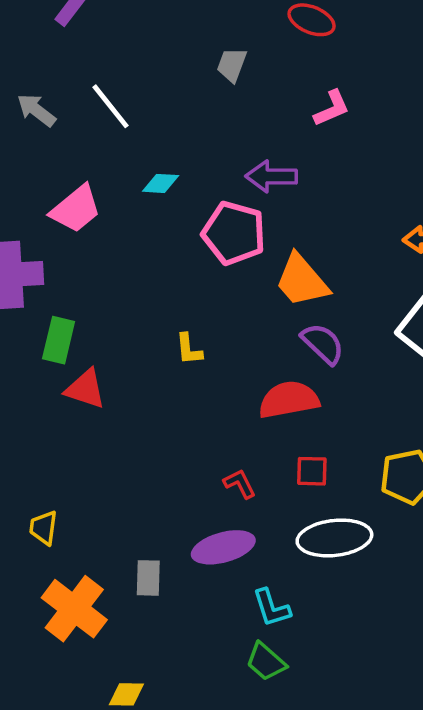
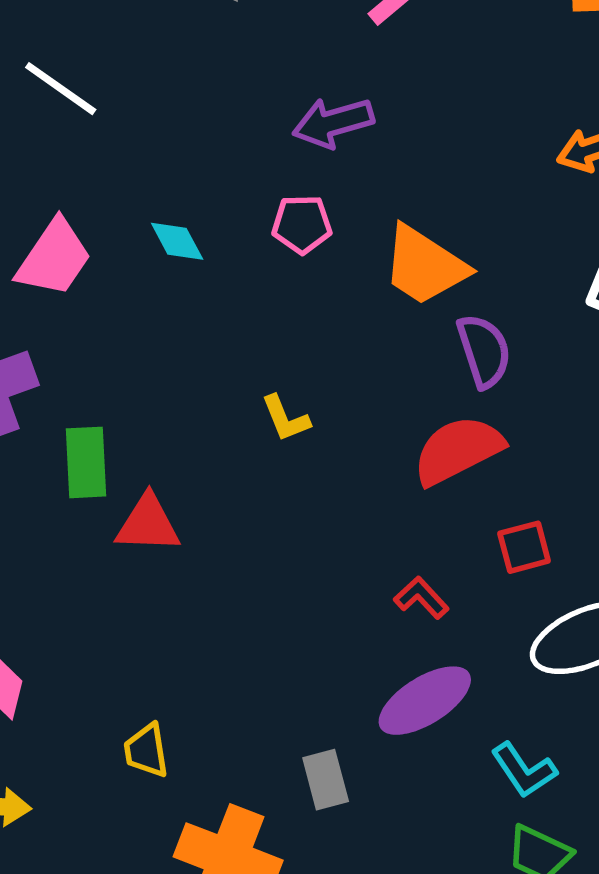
cyan diamond: (161, 183) -> (177, 241), moved, turned 75
pink pentagon: (234, 233) -> (302, 224), size x0.6
purple semicircle: (323, 344) -> (484, 351), turned 45

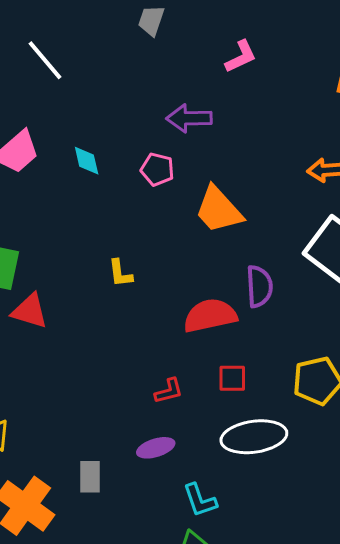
purple semicircle: (484, 351) -> (259, 286), moved
red L-shape: (421, 598) -> (169, 391), turned 104
purple ellipse: (425, 701) -> (156, 448), size x0.7

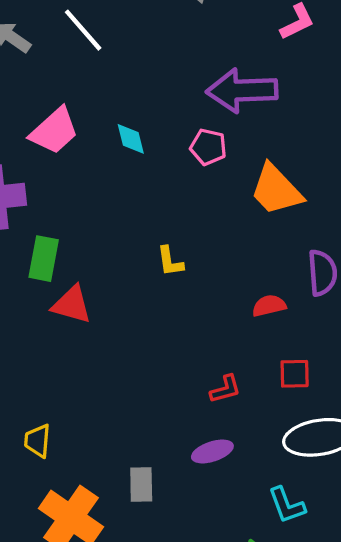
purple arrow: (189, 118) -> (242, 90), size x1.4
red semicircle: (210, 316) -> (269, 306), size x0.6
cyan L-shape: (200, 500) -> (287, 505), moved

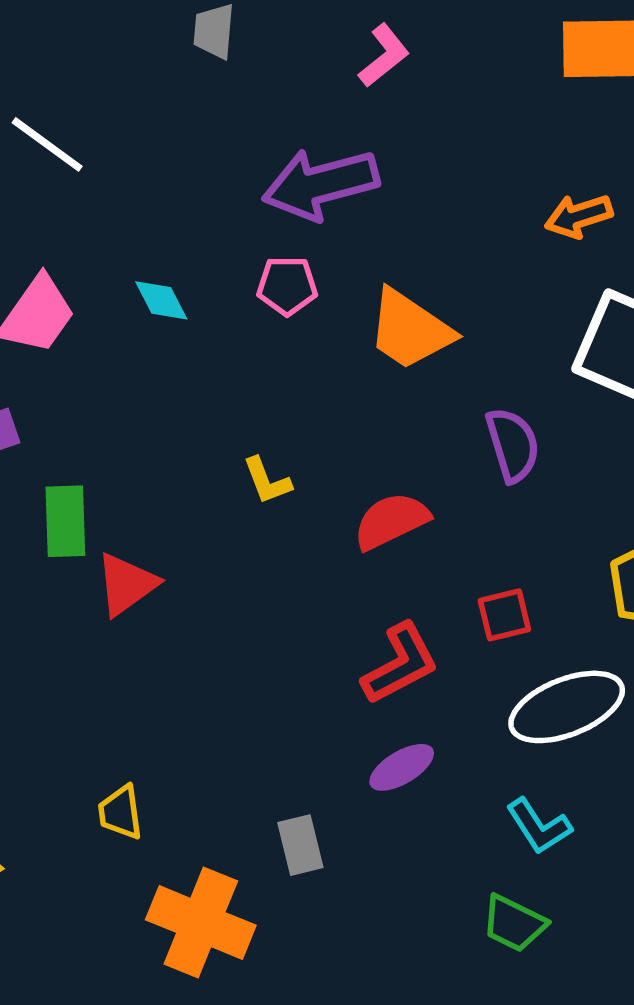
red triangle: (72, 305) -> (126, 584), turned -39
red semicircle: (269, 306) -> (391, 521), moved, size x1.4
red L-shape: (225, 389) -> (400, 664), size x1.6

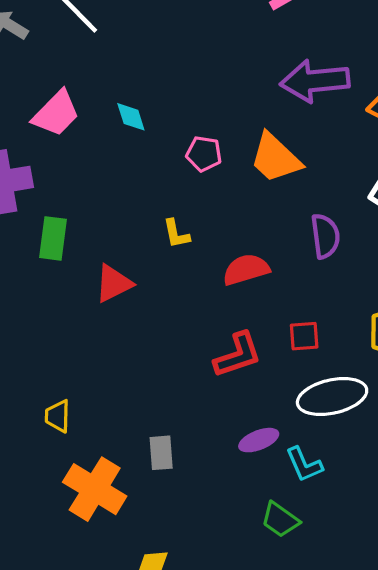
purple arrow: (321, 184) -> (315, 81), moved
pink pentagon: (287, 286) -> (204, 154), moved
red triangle: (126, 584) -> (113, 283), moved
purple ellipse: (402, 767) -> (259, 440), moved

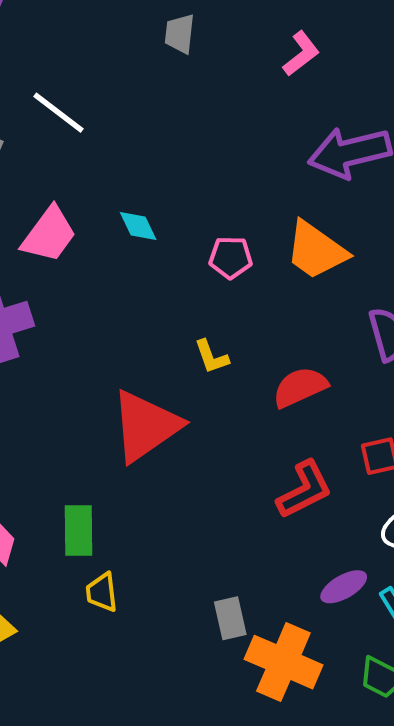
green rectangle: (53, 238) -> (79, 530), moved
red triangle: (113, 283) -> (145, 426), size x1.6
orange cross: (95, 489) -> (283, 662), moved

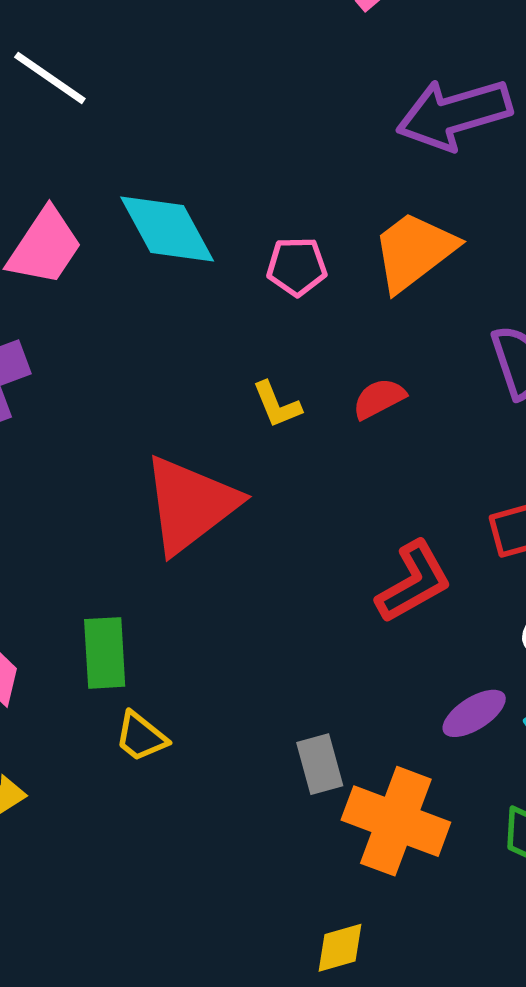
cyan diamond: (138, 226) -> (167, 229), size x1.8
orange trapezoid: (316, 250) -> (414, 251), turned 110
red semicircle: (300, 387) -> (379, 399), moved, size x0.7
yellow trapezoid: (102, 592) -> (141, 737), turned -42

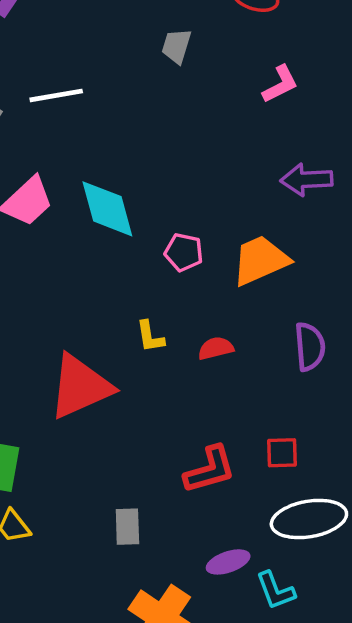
white line: (50, 78) -> (56, 95), turned -58
purple arrow: (454, 114) -> (306, 180), size x0.7
gray rectangle: (320, 764) -> (127, 527), moved

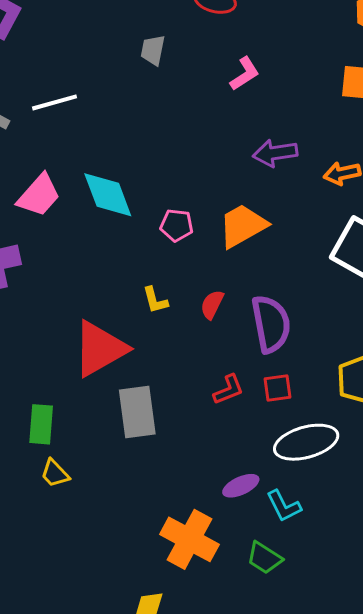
purple semicircle: (310, 347) -> (271, 324), moved, size x1.4
red semicircle: (216, 348) -> (212, 305), turned -44
red L-shape: (210, 470) -> (228, 390), moved, size x0.7
gray rectangle: (127, 527) -> (137, 412), moved, size x1.6

